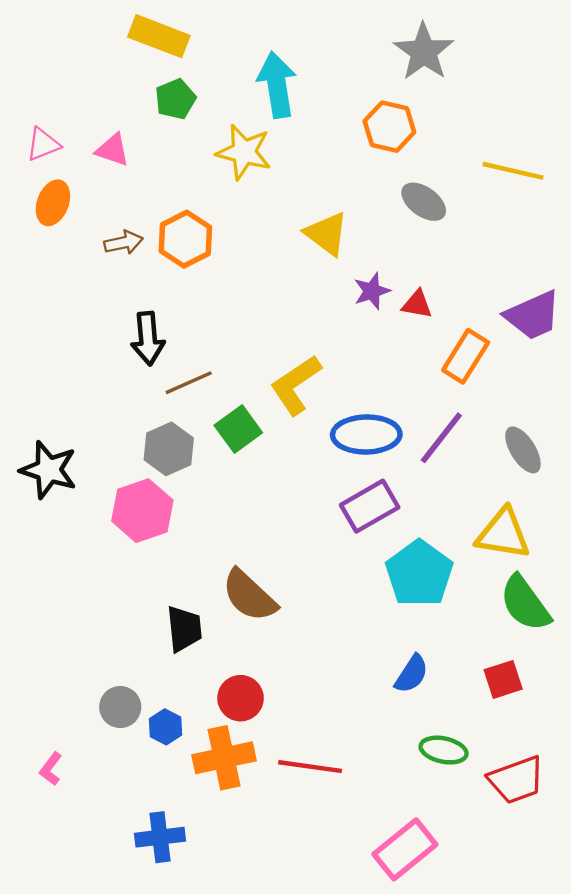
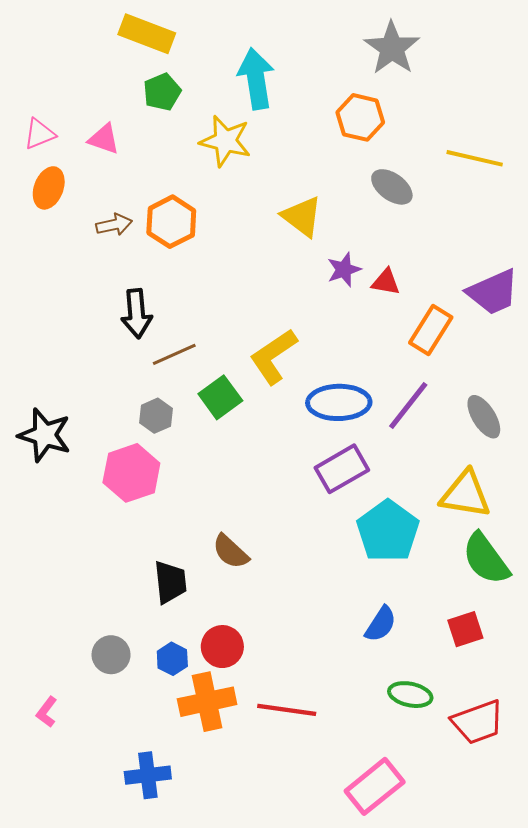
gray hexagon: (169, 449) -> (156, 416), size x0.7
brown semicircle: (249, 596) -> (231, 552), size x0.7
blue hexagon: (165, 727) -> (172, 659), moved

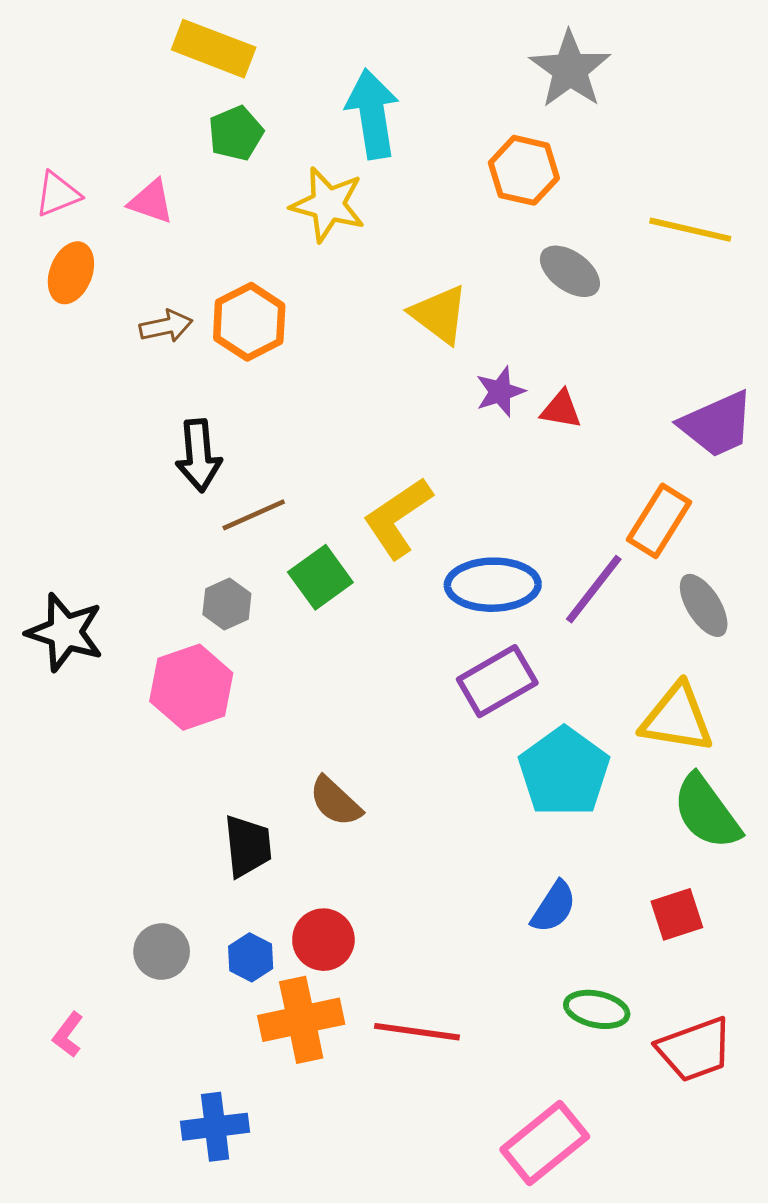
orange rectangle: (431, 330) -> (659, 521), moved

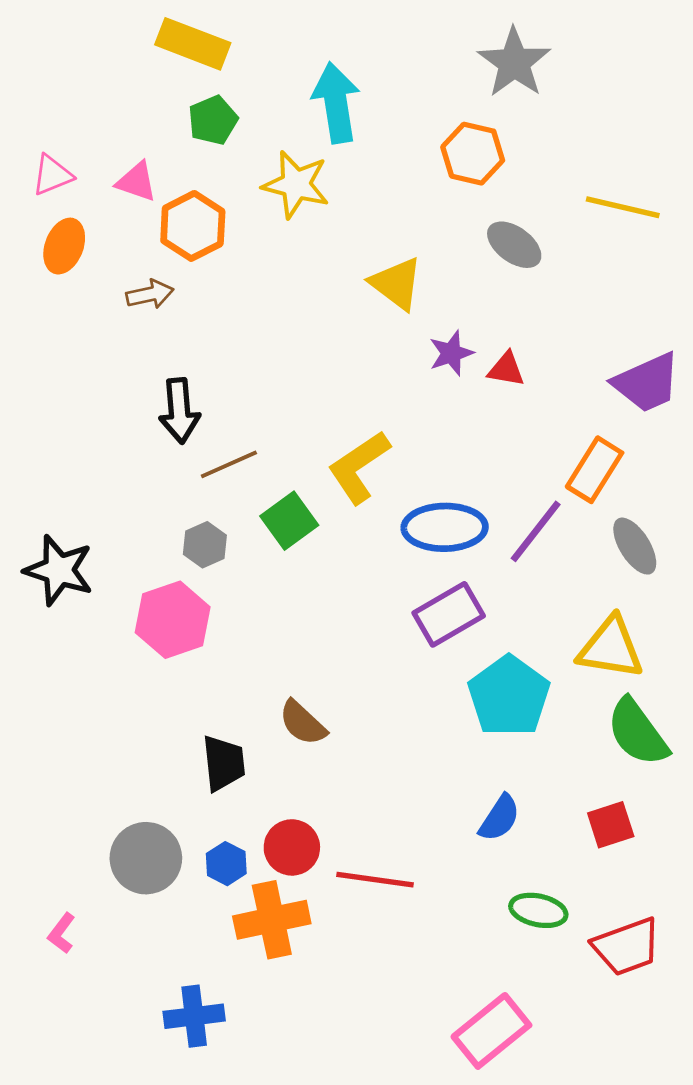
orange hexagon: (249, 322) -> (193, 226), moved
gray circle: (162, 951) -> (146, 858), size x1.4
red line: (417, 1032) -> (375, 880), moved

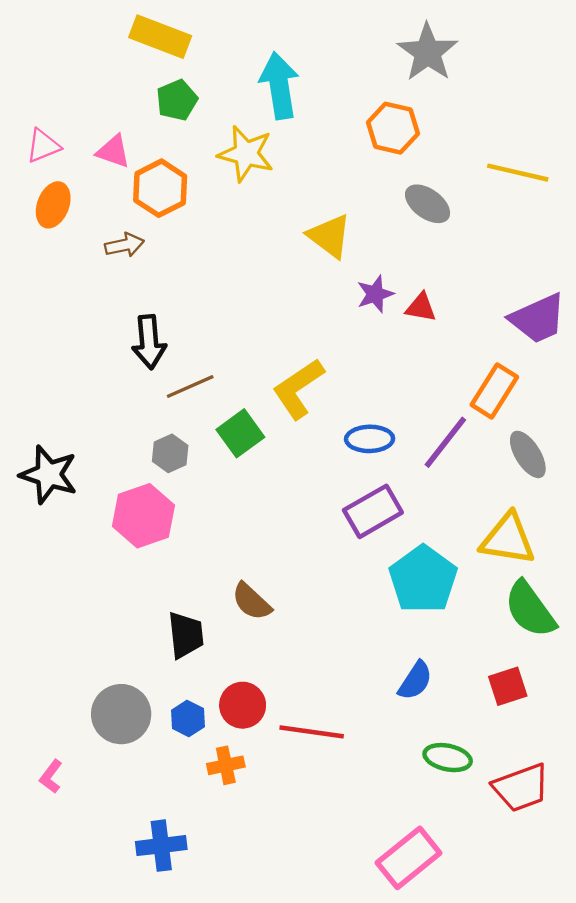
blue ellipse: (445, 527) -> (370, 439), size x0.7
orange cross: (272, 920) -> (226, 765), size x0.6

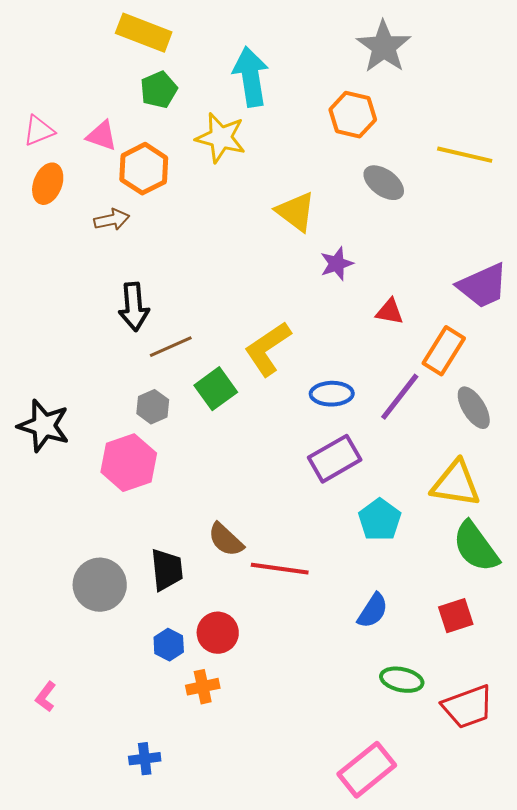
red triangle: (421, 307) -> (390, 312), moved
cyan pentagon: (423, 579) -> (380, 520), size x0.7
gray circle: (121, 714) -> (100, 585), moved
red line: (312, 732) -> (280, 569), moved
blue cross: (161, 846) -> (145, 759), size x0.7

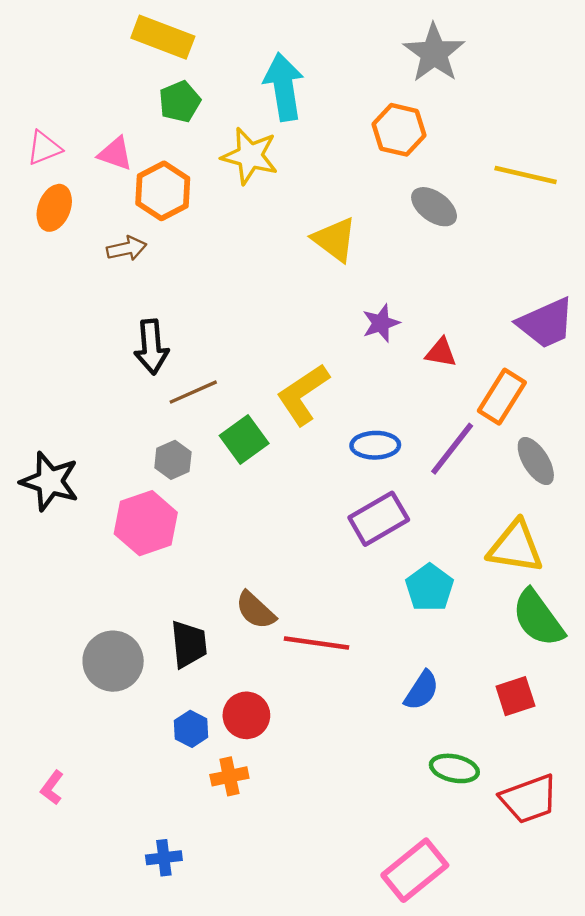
purple star: (337, 264) -> (381, 323), moved

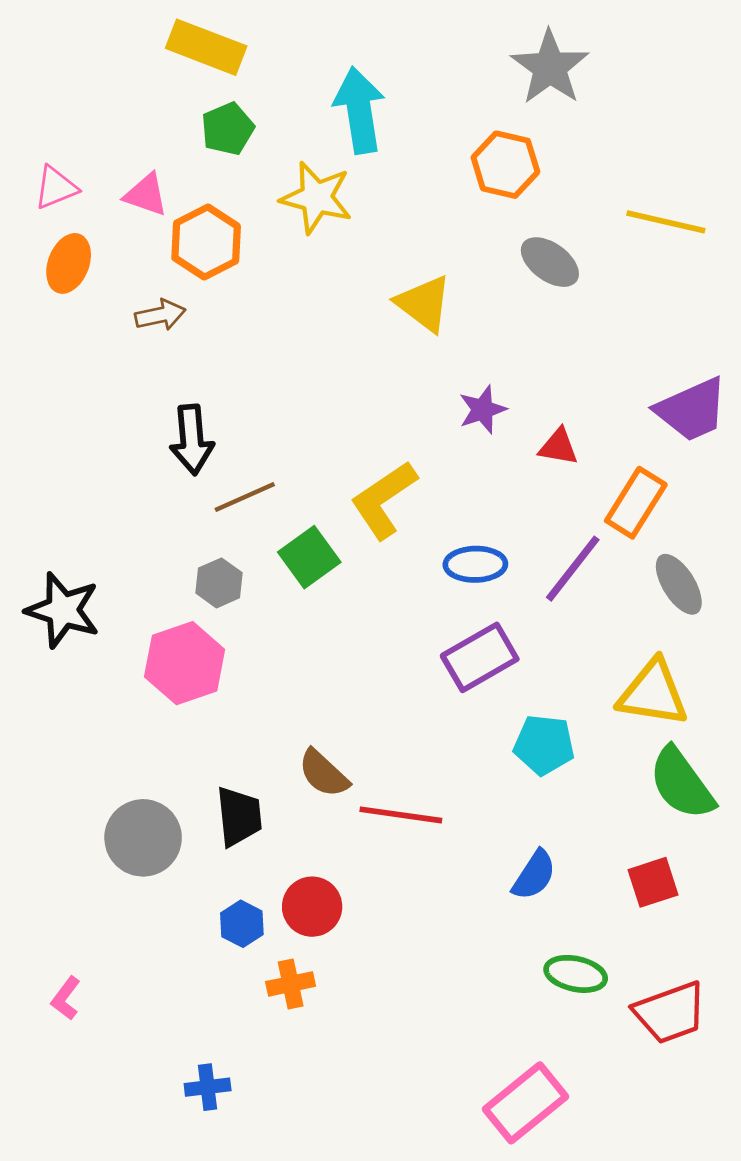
cyan pentagon: (430, 588) -> (544, 745), turned -30

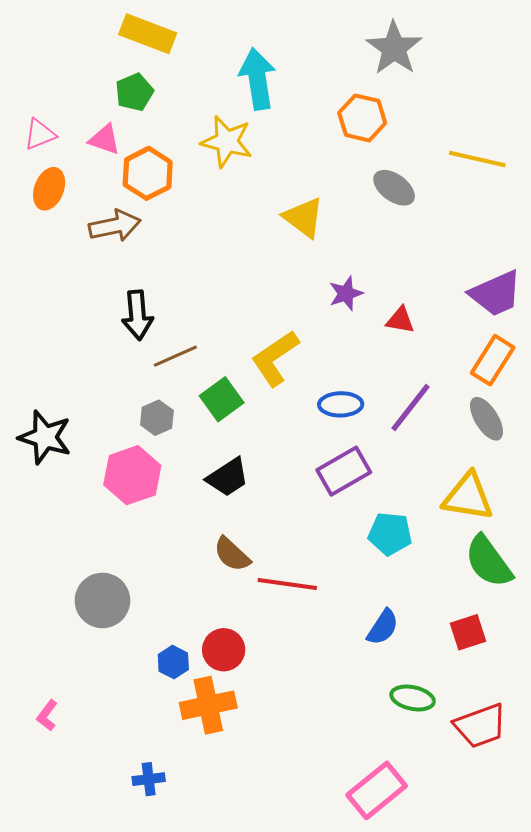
green pentagon: (228, 129) -> (134, 92), moved
brown arrow: (160, 315) -> (115, 226), size x1.4
orange rectangle: (636, 503) -> (493, 360), moved
black trapezoid: (239, 816) -> (228, 477), moved, turned 63
orange cross: (291, 984) -> (208, 705), size x1.6

